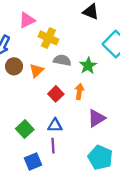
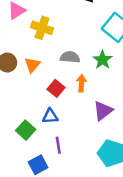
gray semicircle: (62, 60) -> (70, 57), moved
green star: (88, 66) -> (103, 60), moved
blue triangle: (55, 125) -> (50, 116), moved

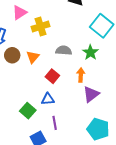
yellow cross: (42, 28) -> (41, 27), turned -36
orange arrow: (81, 83) -> (81, 75), moved

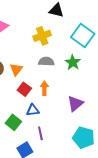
yellow cross: (41, 27) -> (42, 36), moved
orange arrow: (81, 75) -> (44, 88), moved
red square: (52, 76) -> (24, 89), moved

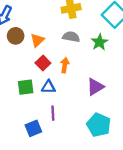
green square: (13, 122) -> (26, 87), moved, turned 35

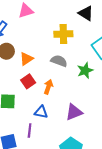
blue triangle: (48, 87) -> (41, 112), moved

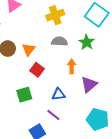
orange arrow: (48, 87) -> (72, 66), moved
purple line: (30, 130) -> (53, 115), turned -40

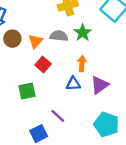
gray semicircle: (59, 41) -> (59, 36), moved
green star: (86, 42) -> (83, 33), moved
blue triangle: (58, 94) -> (73, 84), moved

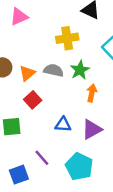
orange arrow: (82, 64) -> (92, 93), moved
cyan pentagon: (106, 124) -> (79, 166), moved

